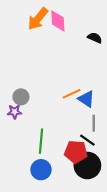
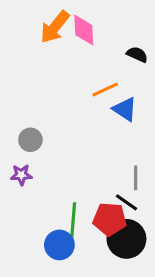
orange line: (72, 94) -> (105, 89), moved
blue triangle: (86, 99) -> (125, 109), moved
purple star: (15, 112) -> (21, 175), moved
green line: (41, 141) -> (73, 221), moved

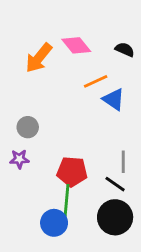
orange arrow: (55, 27) -> (39, 58), moved
pink diamond: (84, 30) -> (76, 45), moved, turned -36
red pentagon: (110, 219) -> (72, 172), moved

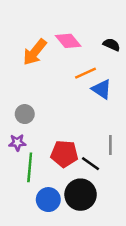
black line: (115, 184) -> (90, 164), moved
green line: (67, 201) -> (30, 167), moved
black circle: (115, 217) -> (81, 195), moved

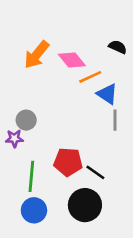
pink diamond: (68, 41) -> (72, 60), moved
purple star: (17, 143) -> (14, 138), moved
gray line: (110, 145) -> (115, 120), moved
blue circle: (48, 200) -> (34, 210), moved

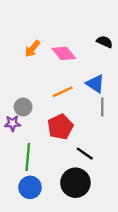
orange arrow: (37, 55) -> (32, 49), size x0.7
orange line: (90, 77) -> (63, 92), moved
red pentagon: (68, 162) -> (60, 127), moved, turned -30

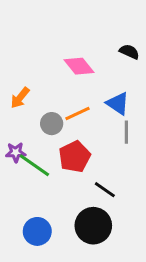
orange arrow: (32, 49) -> (20, 98), moved
gray circle: (23, 107) -> (52, 124), moved
green line: (28, 157) -> (34, 165), moved, turned -60

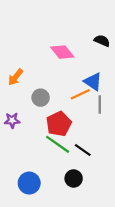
orange line: (78, 114) -> (80, 94), moved
green line: (34, 165) -> (58, 144), moved
black circle: (93, 226) -> (74, 178), size x0.6

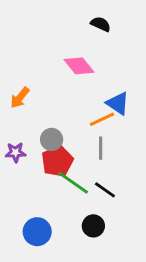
black semicircle: (102, 41) -> (101, 24), moved
gray circle: (41, 98) -> (52, 139), moved
gray line: (100, 104) -> (101, 148), moved
red pentagon: (59, 124) -> (57, 161), moved

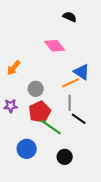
gray circle: (52, 139) -> (36, 89), moved
black line: (105, 190) -> (79, 119), moved
blue circle: (37, 232) -> (27, 149), moved

